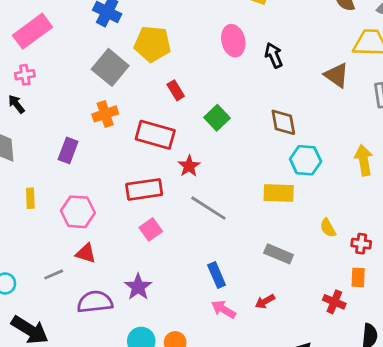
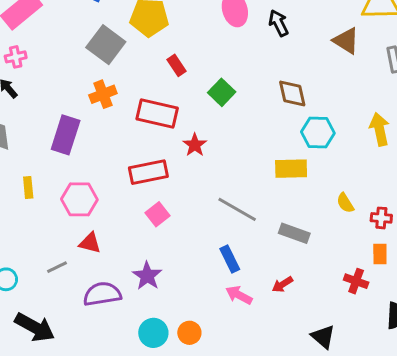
purple rectangle: (68, 150) -> (66, 135), size x1.4
gray line: (208, 208) -> (237, 209), moved

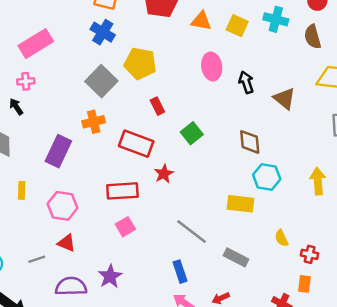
brown triangle: (346, 41) -> (284, 99), moved

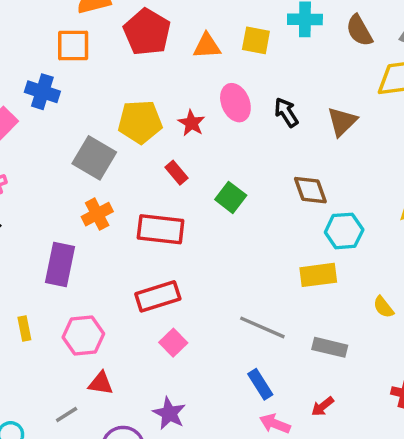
blue cross: (103, 32) -> (42, 92), moved
brown triangle: (284, 99) -> (342, 122), turned 50
red star: (164, 174) -> (191, 123), moved

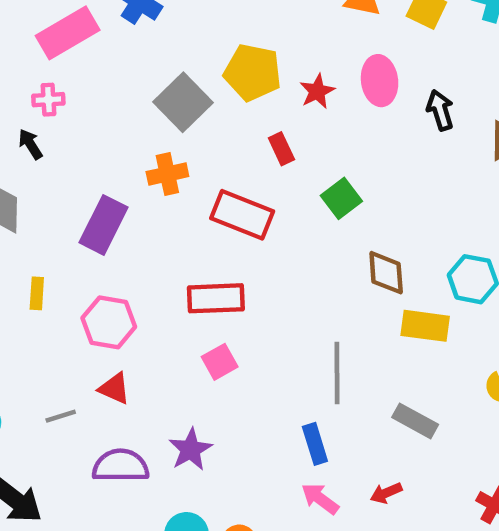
brown diamond: (310, 190) -> (386, 273), moved
gray line: (262, 327) -> (337, 373), turned 51

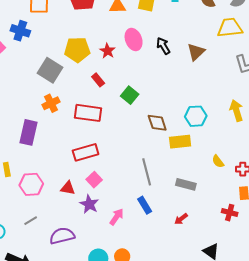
pink hexagon: (109, 322) -> (31, 184), moved
red triangle: (114, 388) -> (68, 188), moved
purple star: (190, 450) -> (89, 204), moved
pink arrow: (320, 499) -> (117, 217), moved, turned 102

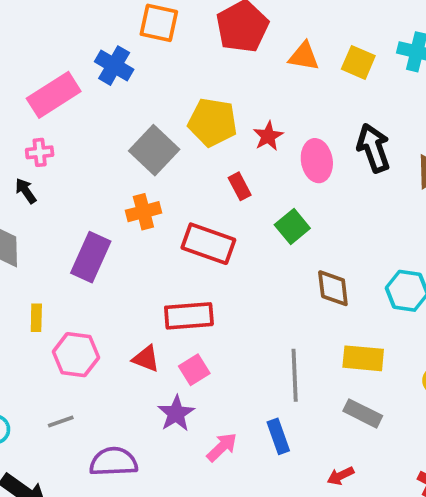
pink ellipse: (134, 40) -> (317, 161), moved
black arrow: (163, 46) -> (373, 148), size x1.4
yellow rectangle: (180, 142) -> (363, 358), moved
red triangle: (68, 188) -> (146, 359), moved

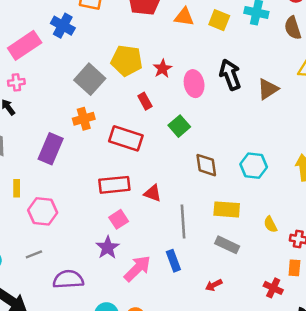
red triangle: (146, 359) -> (153, 193), moved
pink arrow: (222, 447) -> (137, 268), size x1.4

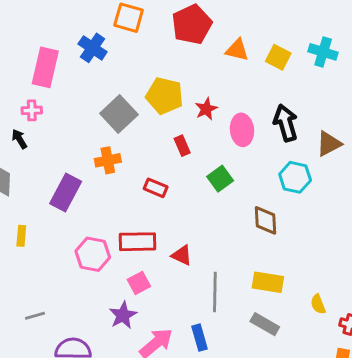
pink rectangle: (25, 45) -> (45, 67), turned -48
red rectangle: (126, 138) -> (156, 188), size x0.6
brown diamond: (206, 165) -> (266, 220), moved
cyan hexagon: (254, 166) -> (295, 177), moved
pink hexagon: (43, 211) -> (93, 254), moved

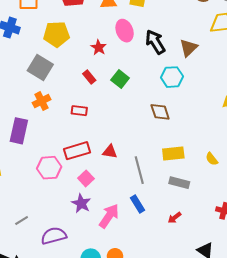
yellow pentagon: (165, 96) -> (56, 34), moved
pink ellipse: (242, 130) -> (125, 31), moved
green square: (220, 179) -> (120, 79), moved

